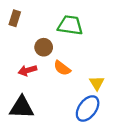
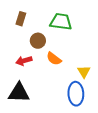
brown rectangle: (15, 18) -> (21, 19), moved
blue ellipse: (88, 108) -> (76, 94), turned -40

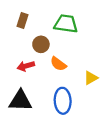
yellow triangle: (84, 72) -> (91, 78), turned 32
blue ellipse: (76, 94) -> (63, 101), moved

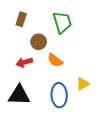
green trapezoid: (66, 24) -> (62, 22), turned 65
yellow triangle: (91, 78) -> (83, 84), moved

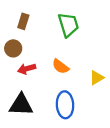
brown circle: (39, 42) -> (13, 48), moved
yellow triangle: (83, 84) -> (97, 78), moved

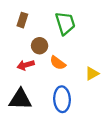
brown circle: (13, 48) -> (40, 46), moved

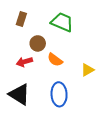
green trapezoid: (65, 23) -> (62, 22), turned -50
black triangle: (20, 99) -> (19, 94), turned 30

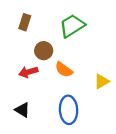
green trapezoid: (62, 22) -> (72, 26), turned -55
black triangle: (19, 94) -> (22, 110), size x0.6

